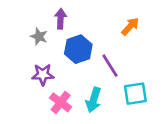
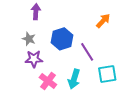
purple arrow: (61, 19) -> (36, 12), moved
gray star: (39, 36) -> (29, 39), moved

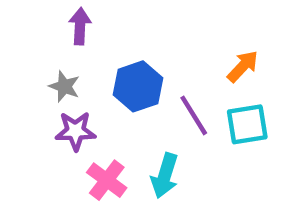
orange arrow: (103, 21) -> (243, 66), moved
cyan square: (107, 74) -> (247, 124), moved

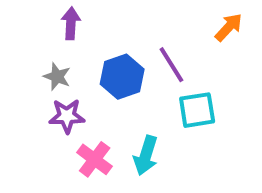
orange arrow: (243, 66) -> (229, 27), moved
purple line: (194, 115) -> (171, 65), moved
cyan square: (247, 124) -> (197, 110), moved

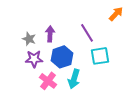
purple arrow: (71, 23) -> (50, 34), moved
blue hexagon: (122, 77) -> (62, 57), moved

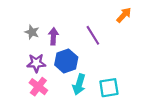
gray star: (29, 39) -> (32, 32), moved
cyan square: (100, 56) -> (109, 88), moved
pink cross: (48, 81) -> (38, 87), moved

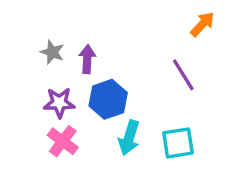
purple line: (93, 35) -> (183, 75), moved

